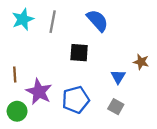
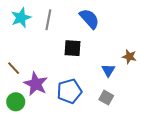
brown line: (15, 74) -> (14, 68), turned -40

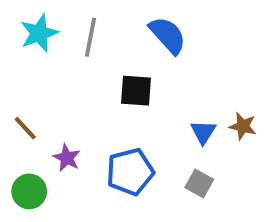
brown star: (129, 57) -> (243, 126), moved
purple star: (36, 84) -> (67, 158), size x0.6

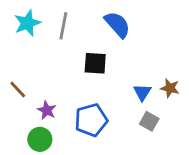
gray square: (199, 184) -> (149, 121), moved
green circle: (29, 191) -> (40, 139), moved

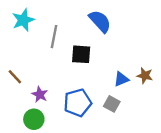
gray line: (63, 26) -> (54, 37), moved
blue triangle: (142, 92) -> (121, 79), turned 35
gray square: (149, 121) -> (112, 104), moved

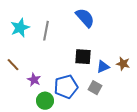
cyan star: (23, 20) -> (20, 28), moved
black square: (81, 54) -> (83, 57), moved
green circle: (34, 119) -> (45, 101), moved

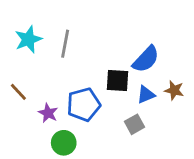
blue semicircle: (85, 18) -> (146, 59), moved, turned 85
blue pentagon: (66, 87) -> (84, 105), moved
gray square: (95, 88) -> (135, 124), turned 32

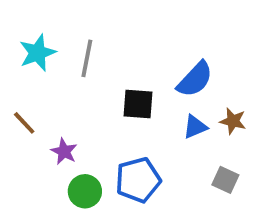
black square: (118, 80) -> (138, 104), moved
blue pentagon: (84, 105) -> (138, 180), moved
gray square: (135, 124) -> (225, 180), moved, turned -36

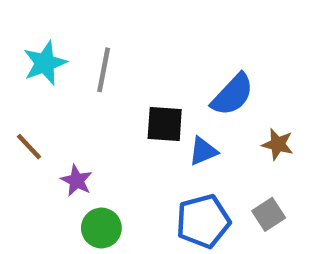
blue triangle: (195, 127) -> (203, 151), moved
blue pentagon: (138, 180) -> (203, 221), moved
gray square: (225, 180) -> (269, 214), turned 32

